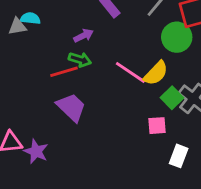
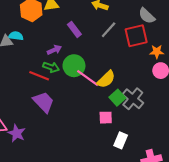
green circle: (177, 37) -> (74, 66), moved
red line: (64, 72) -> (39, 76), turned 36

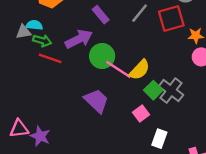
purple arrow: (54, 50) -> (79, 39), size x1.6
green arrow: (51, 67) -> (42, 41), moved
red line: (39, 76) -> (50, 58), moved
purple trapezoid: (44, 102) -> (96, 101), moved
pink square: (106, 118) -> (141, 113), turned -32

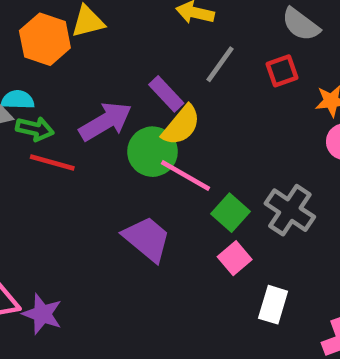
purple rectangle: (101, 15) -> (166, 94), moved
red square: (171, 19) -> (282, 71), size x0.6
yellow semicircle: (140, 70) -> (181, 125), moved
green square: (153, 90) -> (230, 213), moved

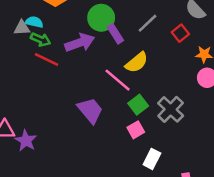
red square: (282, 71) -> (180, 33), turned -30
yellow semicircle: (181, 125) -> (137, 62), moved
green circle: (152, 152) -> (101, 18), moved

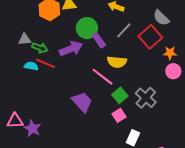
cyan semicircle: (34, 22) -> (31, 66), moved
red square: (180, 33) -> (150, 37), size x1.6
yellow semicircle: (137, 62) -> (117, 62), turned 48

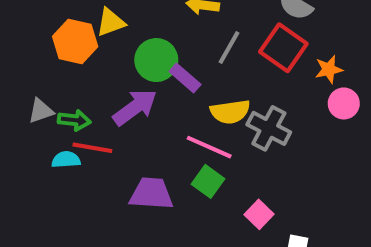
green square: (120, 95) -> (208, 181), moved
gray cross: (146, 98) -> (269, 128), moved
purple trapezoid: (82, 102) -> (151, 194), moved, turned -30

